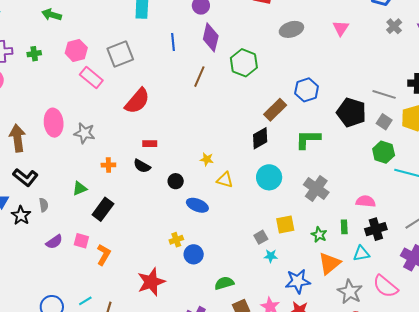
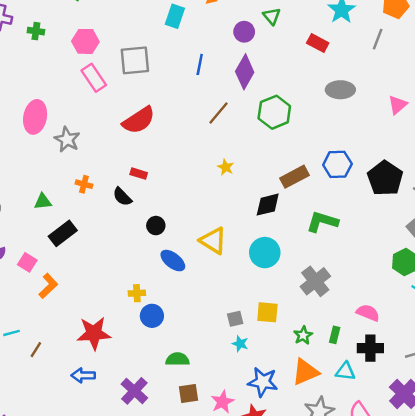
black pentagon: (351, 112) -> (385, 178), moved
yellow star: (207, 159) -> (226, 167), moved
yellow triangle: (225, 180) -> (213, 241), size x1.4

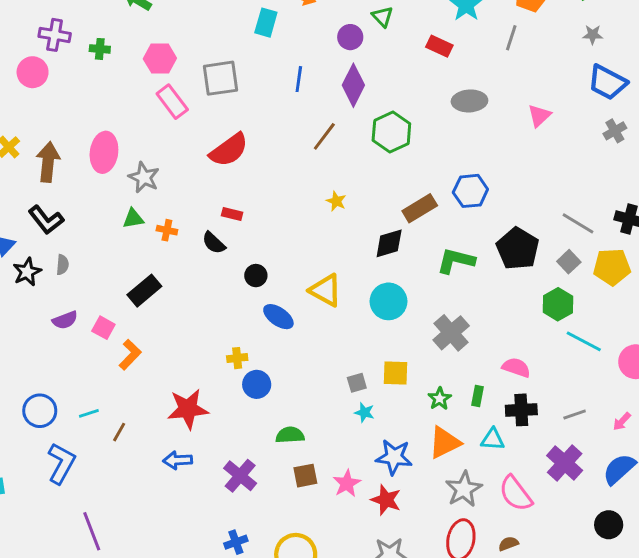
black pentagon: (385, 178) -> (518, 249), moved
green triangle: (43, 202) -> (133, 219), moved

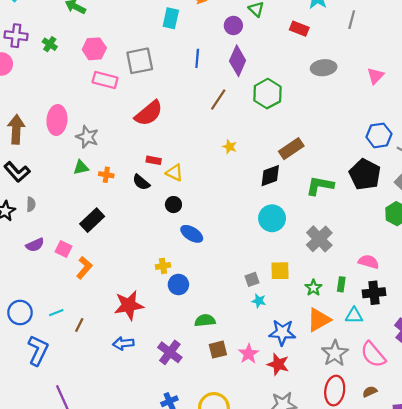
green cross: (100, 49) -> (50, 44), turned 32
pink rectangle: (172, 102) -> (105, 80), turned -35
blue hexagon: (470, 191) -> (379, 135), moved
yellow triangle: (326, 290) -> (174, 173), moved, size x0.7

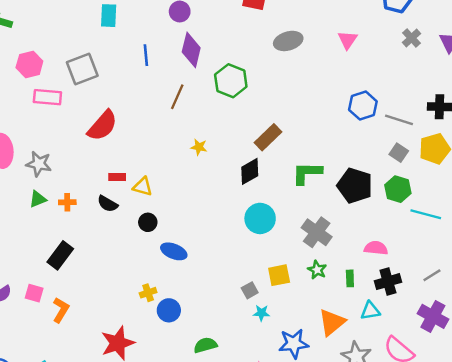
black pentagon: (365, 174) -> (355, 186), moved
green star: (313, 288) -> (317, 270), moved

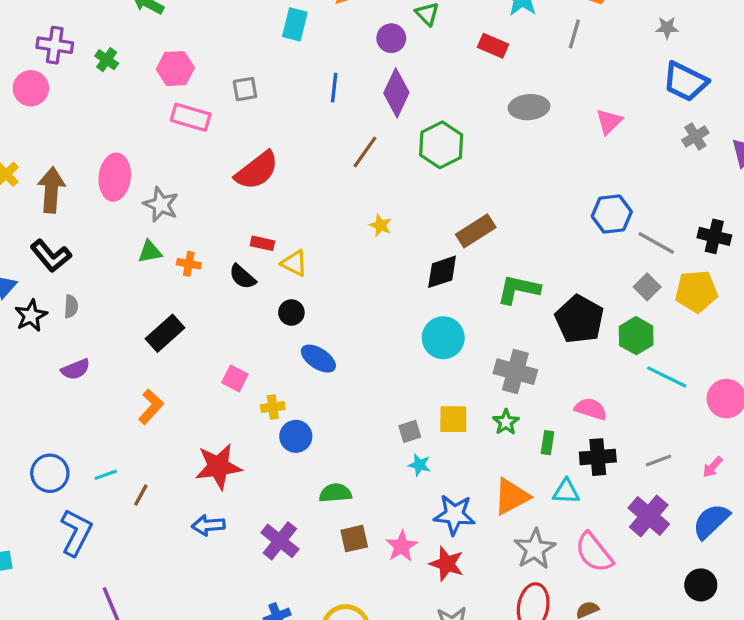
gray square: (82, 69) -> (245, 89), size x0.6
gray cross: (317, 232) -> (515, 372), turned -32
pink square: (34, 293) -> (235, 378), moved

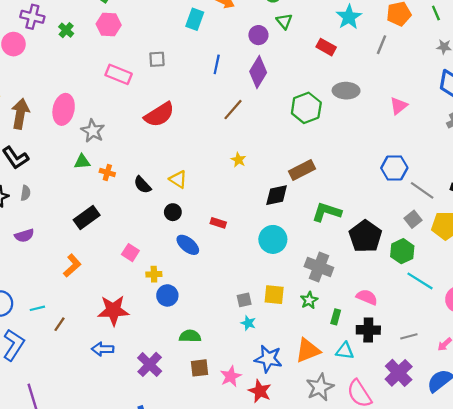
pink hexagon: (175, 69) -> (109, 25), moved
green hexagon: (441, 145) -> (306, 108), moved
red rectangle: (262, 243) -> (218, 223), moved

